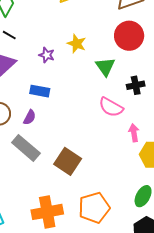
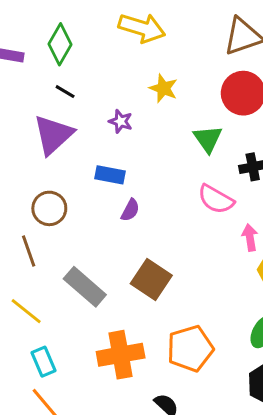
yellow star: (77, 44) -> (163, 88), moved
purple semicircle: (30, 117) -> (130, 210), moved
gray rectangle: (26, 148) -> (85, 287), moved

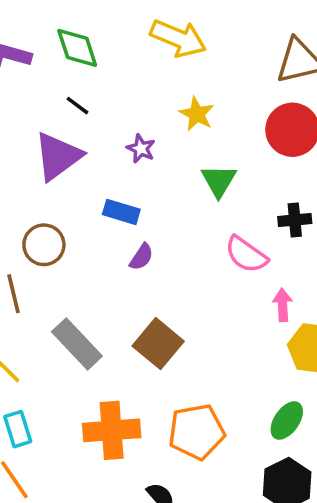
green diamond: (60, 44) -> (77, 48), turned -54
green triangle: (208, 139) -> (219, 181), moved

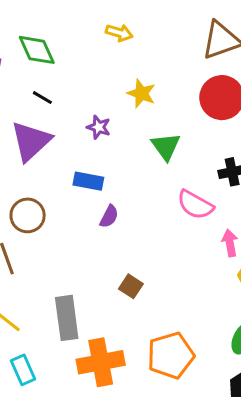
yellow arrow: (178, 38) -> (119, 33), size x0.6
gray rectangle: (77, 344) -> (67, 318), moved, turned 42
brown square: (158, 344) -> (131, 286), size x0.6

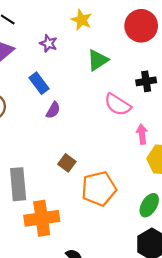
green triangle: (166, 146) -> (98, 60), turned 30
blue rectangle: (88, 181) -> (39, 83), turned 40
orange pentagon: (171, 356) -> (99, 189), moved

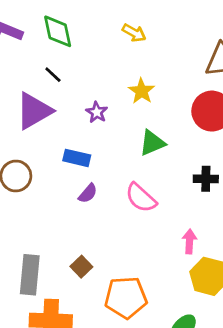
blue rectangle: (39, 83) -> (77, 158), turned -50
pink semicircle: (118, 105) -> (141, 198), moved
brown square: (67, 163) -> (81, 267), moved

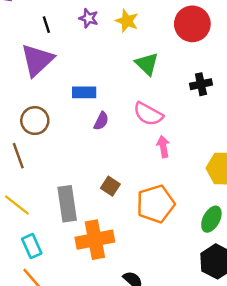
black line: (53, 75) -> (46, 25), turned 42
purple star: (97, 112) -> (89, 18), moved
green triangle: (152, 143) -> (147, 64), turned -40
pink arrow: (189, 241) -> (163, 147), moved

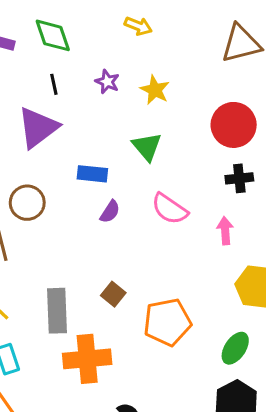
red circle: (192, 24) -> (234, 125), moved
green triangle: (147, 64) -> (147, 147), moved
pink arrow: (163, 147) -> (225, 231), moved

